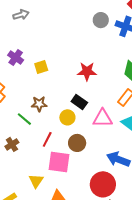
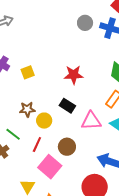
yellow circle: (67, 117) -> (44, 121), moved
green line: (24, 119) -> (13, 134), moved
pink square: (59, 162) -> (50, 167), turned 35

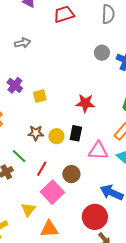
black rectangle: (67, 106) -> (76, 133), turned 63
yellow circle: (44, 121) -> (56, 136), moved

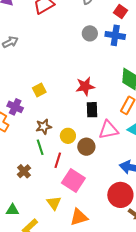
purple cross: (15, 85) -> (15, 107), moved
black rectangle: (76, 133) -> (92, 110), moved
yellow circle: (56, 136) -> (68, 136), moved
green line: (19, 156) -> (40, 147), moved, turned 42
brown circle: (71, 174) -> (86, 147), moved

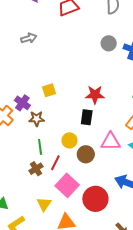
black rectangle: (92, 110) -> (87, 117), moved
brown star: (44, 127) -> (37, 119), moved
brown cross: (24, 171) -> (36, 169), moved
red circle: (120, 195) -> (95, 199), moved

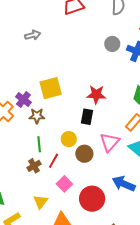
yellow square: (49, 90) -> (51, 88), size x1.6
pink triangle: (110, 142) -> (110, 142), turned -50
pink square: (67, 185) -> (64, 184), size x0.7

